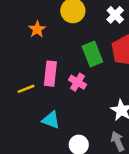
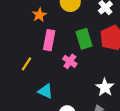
pink rectangle: (50, 74) -> (49, 40), moved
yellow line: (26, 89) -> (26, 64), turned -40

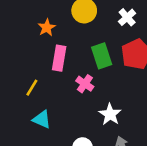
white star: (105, 87) -> (110, 114), moved
cyan triangle: (45, 91) -> (42, 119), moved

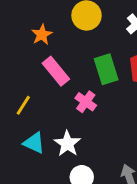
pink rectangle: (59, 58) -> (56, 71), turned -50
white star: (110, 114) -> (67, 144), moved

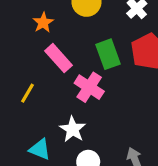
pink cross: (86, 102) -> (89, 87), size x1.4
cyan triangle: (34, 143) -> (40, 149), moved

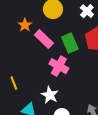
pink rectangle: (58, 58) -> (44, 39), moved
yellow line: (28, 93) -> (14, 83), moved, turned -48

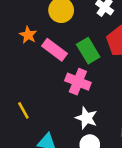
white star: (50, 95) -> (86, 118), moved

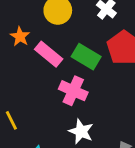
green rectangle: (88, 51) -> (86, 57), turned -30

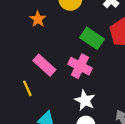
pink rectangle: (49, 54) -> (44, 65), moved

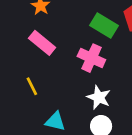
pink rectangle: (44, 65) -> (42, 43), moved

